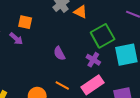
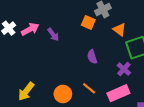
orange triangle: (81, 12) -> (119, 30), moved
orange square: (25, 22) -> (88, 22), moved

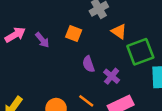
orange square: (88, 22) -> (74, 34), moved
purple cross: (124, 69) -> (112, 76), moved

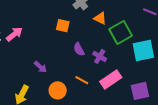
purple arrow: (42, 40) -> (40, 67), moved

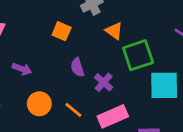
purple arrow: (40, 67) -> (22, 69), moved, turned -32
orange circle: (58, 90) -> (39, 104), moved

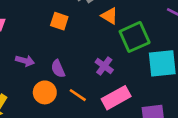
purple semicircle: (77, 67) -> (58, 69), moved

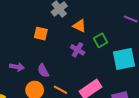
green square: (135, 37) -> (100, 40), size x0.6
purple cross: (104, 66) -> (78, 50), moved

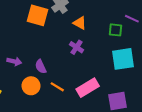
orange square: (41, 34) -> (37, 15), moved, size x1.5
green square: (100, 40) -> (116, 30), moved, turned 32

